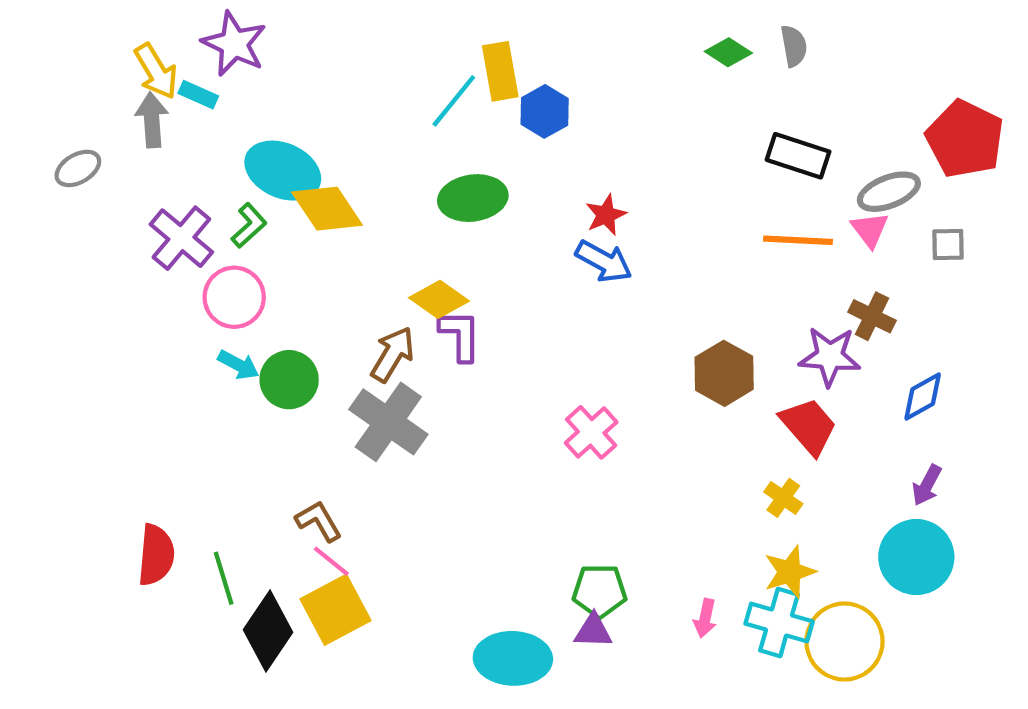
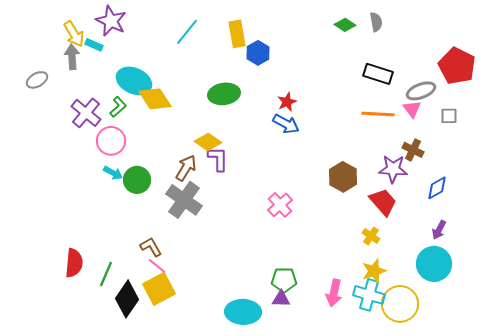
cyan line: (454, 101) -> (187, 32), moved
green line: (224, 578) -> (106, 274), turned 40
pink arrow: (705, 618) -> (334, 293), size x1.5

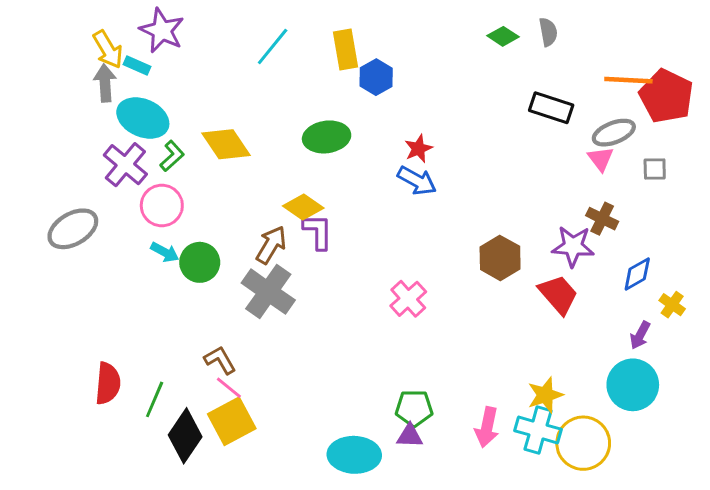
gray ellipse: (37, 80) -> (73, 229), moved, size x1.6
cyan ellipse: (134, 81) -> (143, 118), moved
orange line: (378, 114) -> (628, 80), moved
yellow cross: (371, 236) -> (672, 305), moved

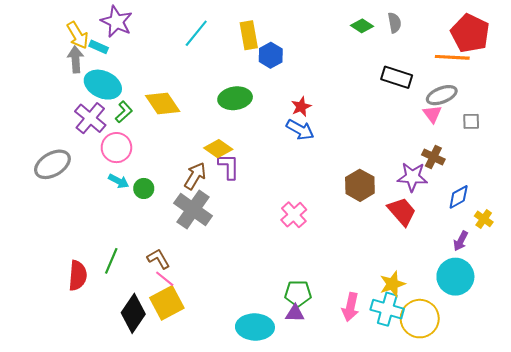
red pentagon: (666, 96) -> (470, 33), moved
green circle: (200, 262) -> (144, 188), size x0.7
green line: (155, 399) -> (111, 261), moved

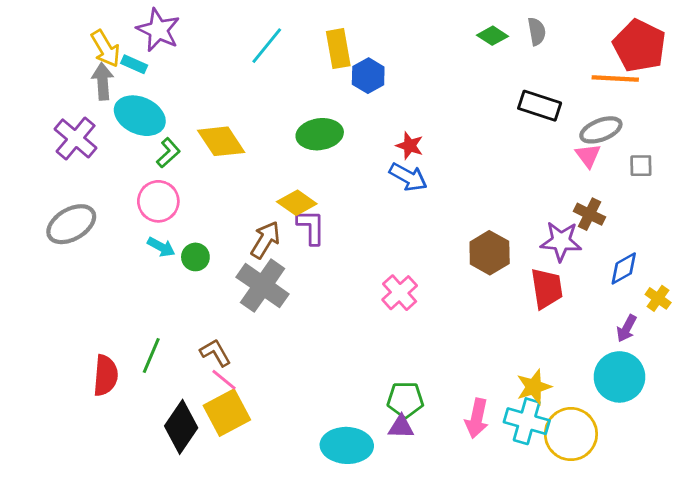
red star: (301, 107) -> (410, 146), turned -30
purple cross: (90, 118) -> (76, 138), moved
red trapezoid: (402, 212) -> (547, 288), turned 32

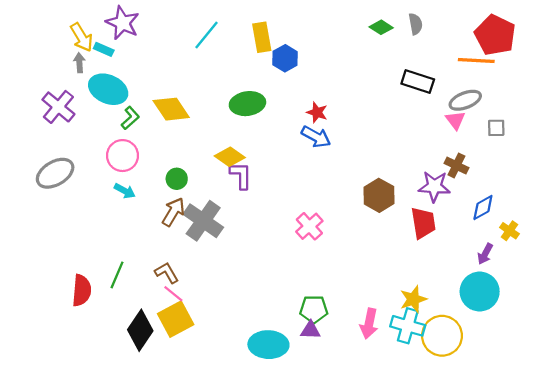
gray arrow: (103, 81) -> (79, 63), size x0.7
brown arrow: (265, 240) -> (173, 212), moved
green circle: (195, 257) -> (177, 179), moved

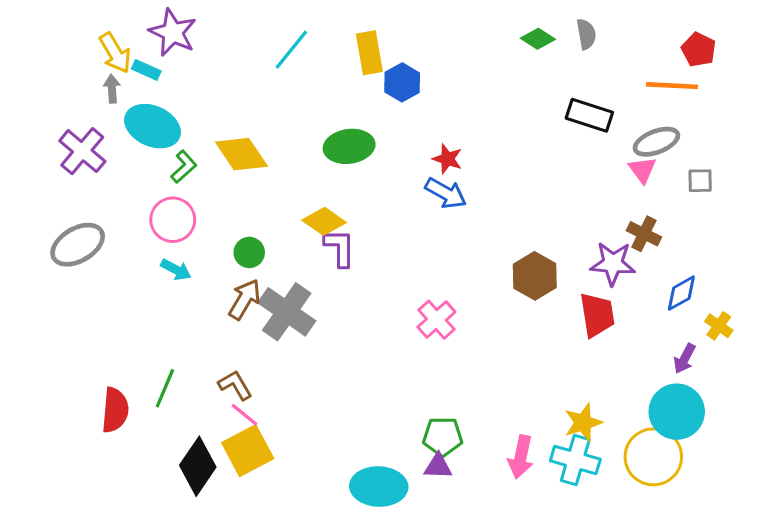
red pentagon: (495, 35) -> (699, 50), size x0.6
yellow circle: (442, 336) -> (653, 457), moved

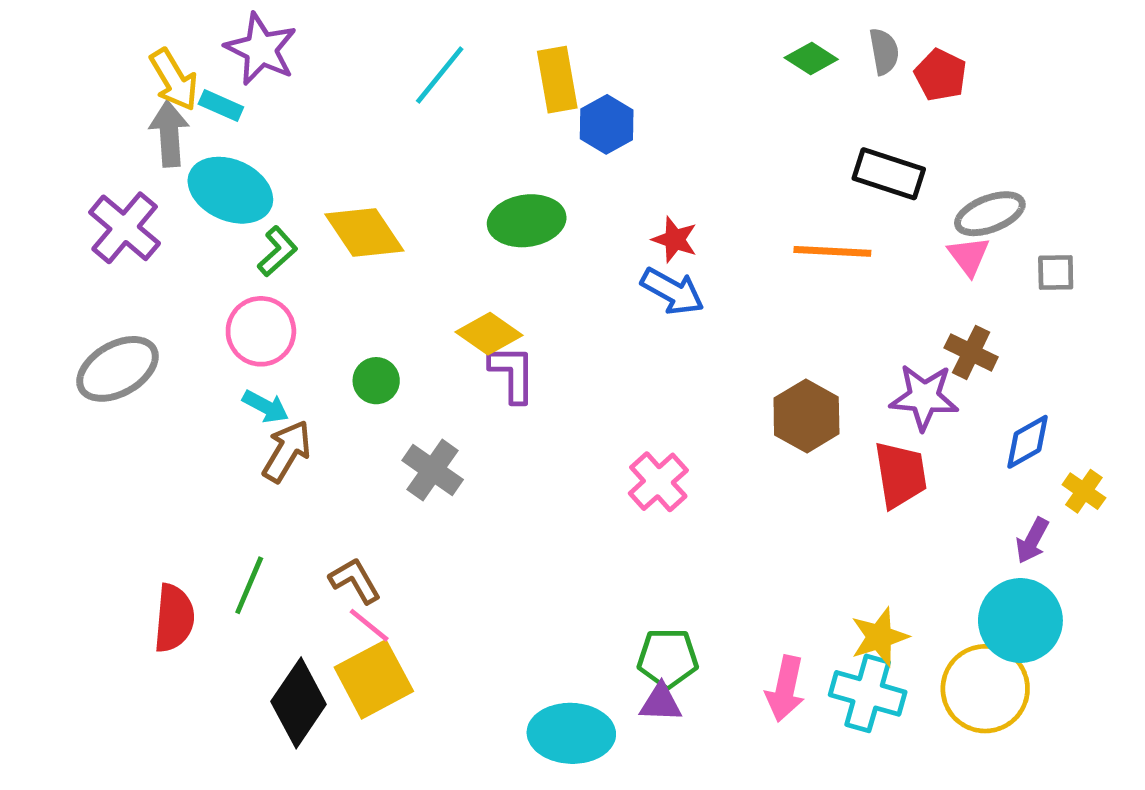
red pentagon: (699, 50) -> (940, 75), moved
orange line: (672, 86) -> (832, 251), moved
gray arrow: (112, 89) -> (169, 134), size x1.5
brown arrow: (245, 299) -> (287, 451), moved
gray cross: (287, 312) -> (433, 470), size x0.7

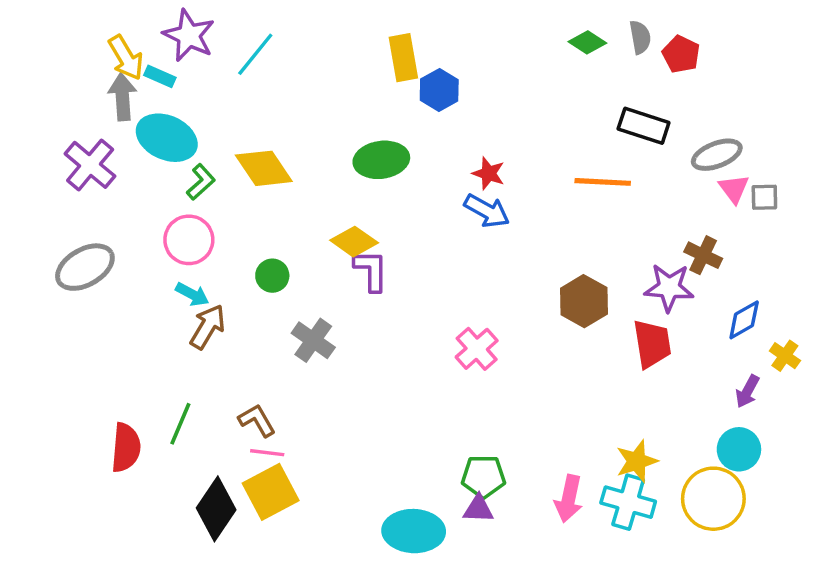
cyan line: (440, 75) -> (255, 54), moved
pink triangle: (969, 256) -> (734, 189), moved
cyan circle: (1020, 620) -> (739, 449), size x0.7
pink line: (369, 625) -> (267, 453), turned -32

